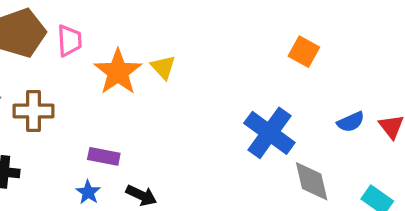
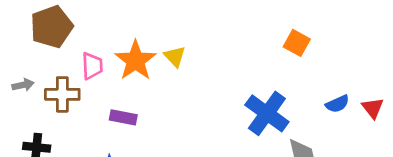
pink trapezoid: (69, 41) -> (92, 66), moved
purple rectangle: (104, 156) -> (123, 117), moved

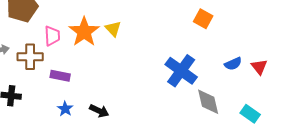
purple rectangle: (123, 117) -> (60, 76), moved

